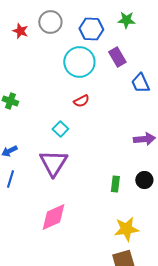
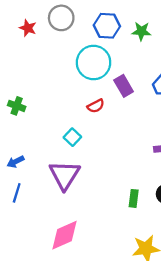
green star: (126, 20) -> (141, 31), moved
purple rectangle: (117, 57) -> (124, 86), moved

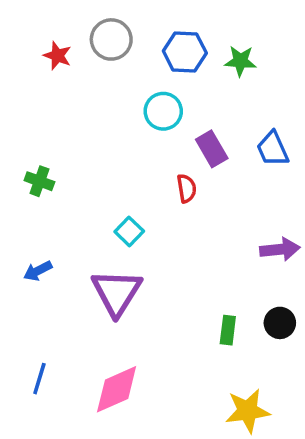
cyan circle: (94, 63) -> (163, 111), size x0.7
red semicircle: (96, 106) -> (187, 188), moved, turned -72
blue line: (17, 193) -> (39, 379), moved

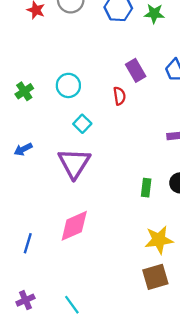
cyan circle: (163, 111) -> (68, 85), moved
green cross: (39, 181) -> (24, 91), turned 36
blue line: (39, 379) -> (28, 243), moved

